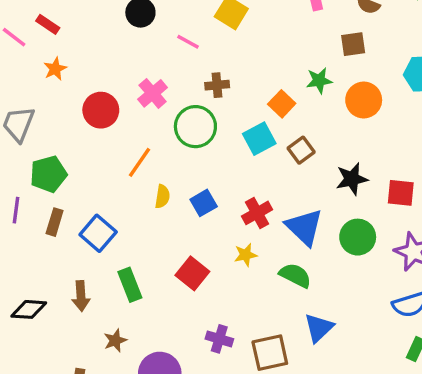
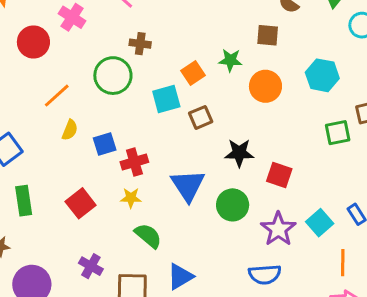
pink cross: (153, 93) -> (72, 17), moved, turned -30
red cross: (257, 213) -> (134, 162), moved
green semicircle: (295, 275) -> (148, 236), moved

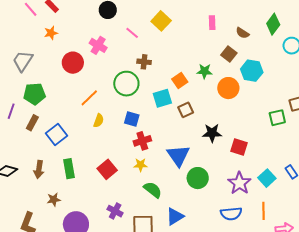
brown square: (268, 35) -> (229, 54), turned 35
cyan hexagon: (322, 75) -> (252, 71), moved
blue square: (105, 144) -> (132, 119), moved, turned 35
green circle: (233, 205) -> (198, 178), moved
orange line: (343, 263) -> (263, 211), moved

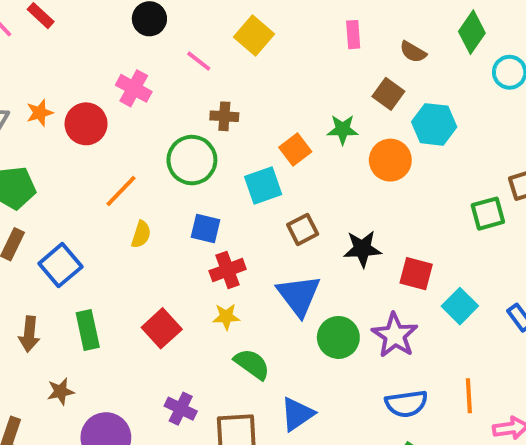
orange star: (51, 33) -> (40, 113), moved
brown square: (186, 110) -> (303, 229), moved
cyan square: (267, 178) -> (460, 306), moved
purple star: (239, 183) -> (395, 335), moved

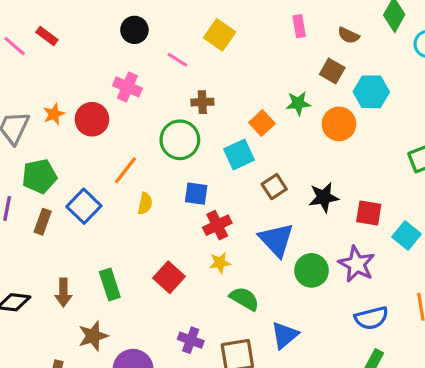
blue square: (60, 265) -> (84, 206), moved
brown star: (61, 391) -> (93, 336), size x1.4

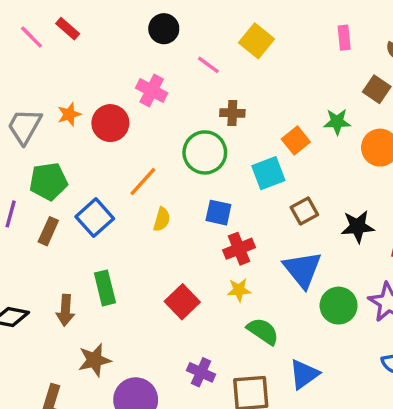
green rectangle: (110, 285) -> (105, 288), moved

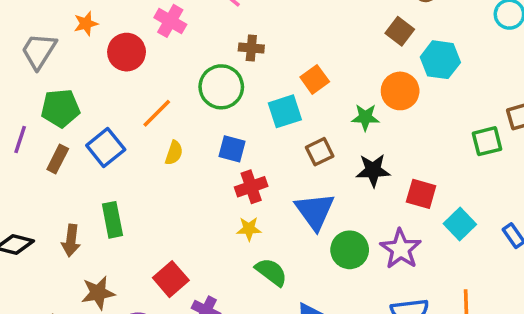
orange star: (69, 114) -> (86, 24), moved
green star: (337, 122) -> (365, 117), moved
red square: (182, 302) -> (171, 279), moved

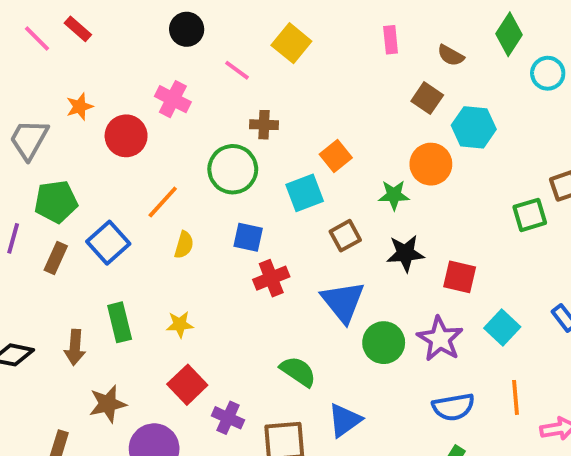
cyan square: (460, 224) -> (502, 327), moved
yellow star: (249, 229) -> (180, 324), moved

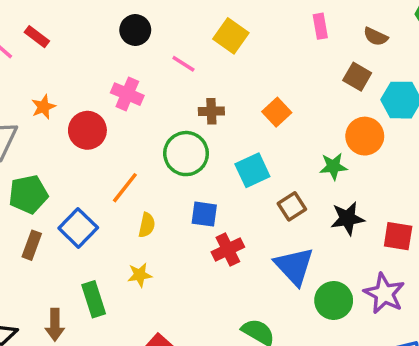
orange square: (336, 156) -> (277, 112), moved
yellow star: (180, 324) -> (140, 275), moved

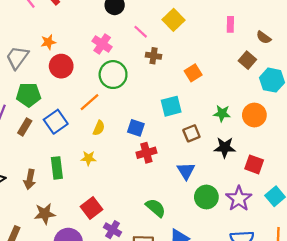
brown cross: (211, 111) -> (154, 56), moved
red circle: (87, 130) -> (61, 66), moved
orange circle: (365, 136) -> (254, 115), moved
green circle: (186, 154) -> (113, 75), moved
blue triangle: (294, 266) -> (186, 171), size x0.7

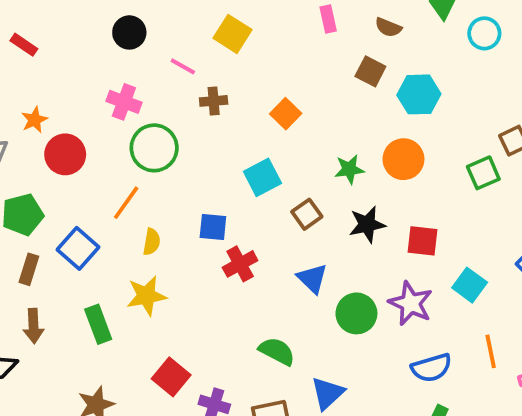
yellow star: (88, 158) -> (146, 296), size x1.5
brown arrow: (30, 179) -> (34, 326), moved

